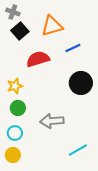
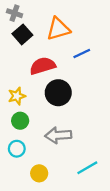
black circle: (81, 83) -> (58, 93), moved
yellow circle: (13, 155) -> (39, 173), moved

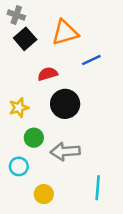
red semicircle: (43, 66) -> (48, 74), size x0.7
green circle: (20, 121) -> (34, 138), moved
cyan line: (87, 168) -> (98, 188), turned -55

